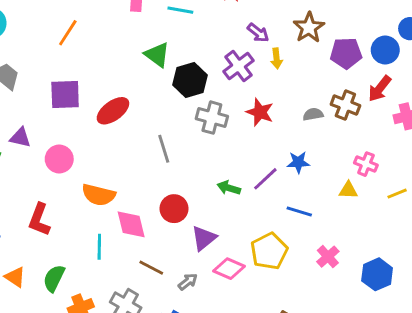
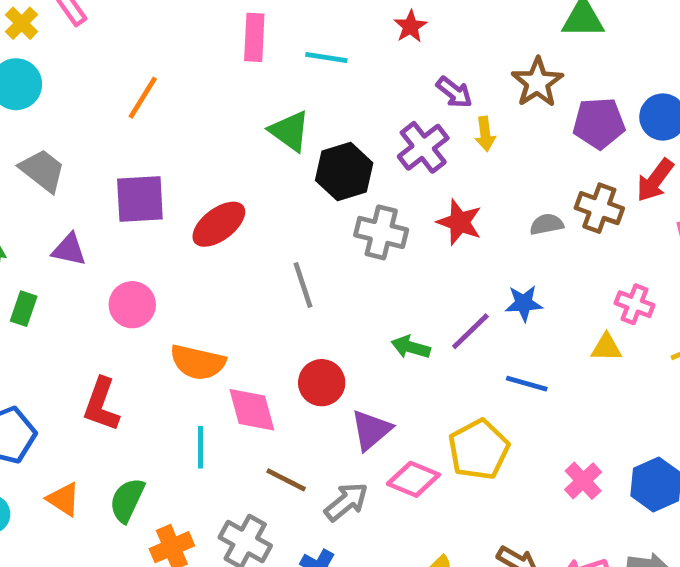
purple triangle: (20, 138) -> (69, 250), moved
pink cross: (328, 257) -> (583, 481), moved
gray arrow: (188, 282) -> (346, 502), size x1.4

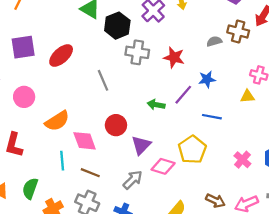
red star: (459, 222) -> (174, 57), moved
orange semicircle: (198, 362) -> (57, 121), turned -40
brown line: (286, 480) -> (90, 173), moved

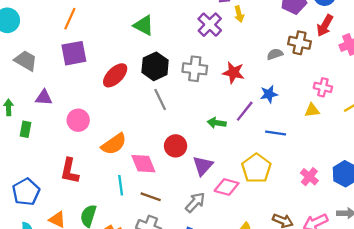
black hexagon: (117, 26) -> (155, 66), moved
purple square: (23, 47) -> (74, 53), moved

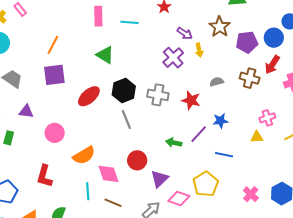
green triangle: (144, 25) -> (105, 55), moved
gray semicircle: (275, 54) -> (217, 82), moved
pink cross: (323, 87) -> (267, 118), turned -35

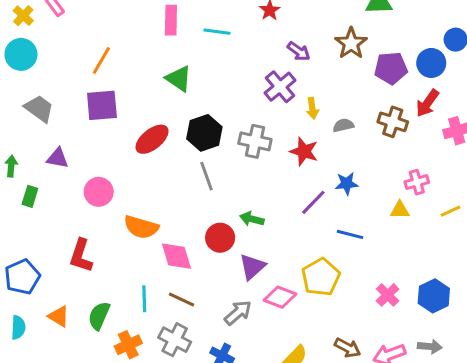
yellow arrow: (199, 50) -> (312, 108), moved
green arrow: (174, 143) -> (252, 219), moved
orange semicircle: (84, 155) -> (141, 227), turned 45
cyan line: (88, 191) -> (144, 299), moved

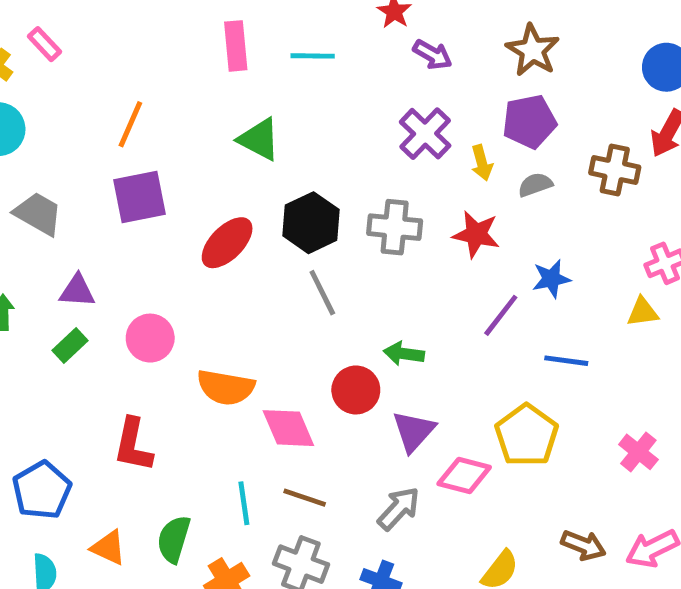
purple arrow: (299, 51) -> (433, 55), moved
purple pentagon: (391, 68) -> (529, 122), moved
green rectangle: (30, 196) -> (70, 345), moved, turned 36

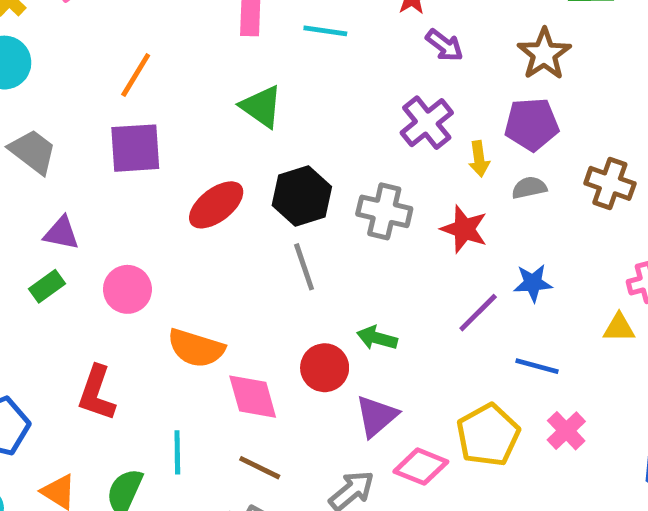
pink cross: (638, 452) -> (566, 431), moved
cyan line: (244, 503) -> (177, 452), moved

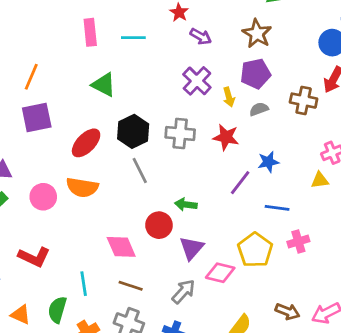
orange semicircle: (196, 348) -> (82, 187), moved
red L-shape: (97, 393) -> (34, 257), turned -76
pink cross: (566, 431) -> (298, 242), turned 35

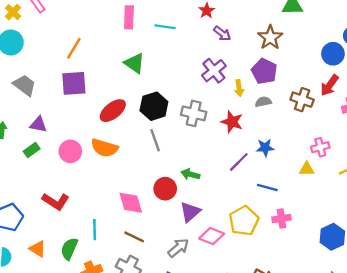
purple pentagon: (255, 74) -> (264, 71), turned 30

